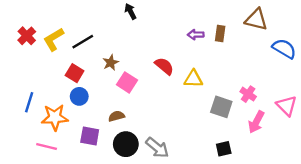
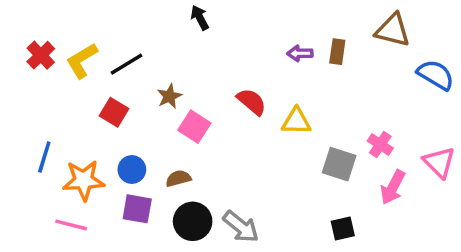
blue circle: (79, 96) -> (132, 170), moved

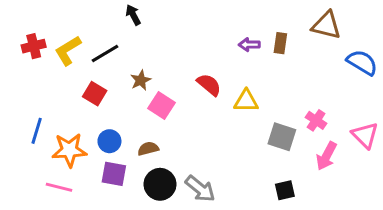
black arrow: (200, 18) -> (133, 15), moved
red cross: (41, 55) -> (34, 46), turned 30

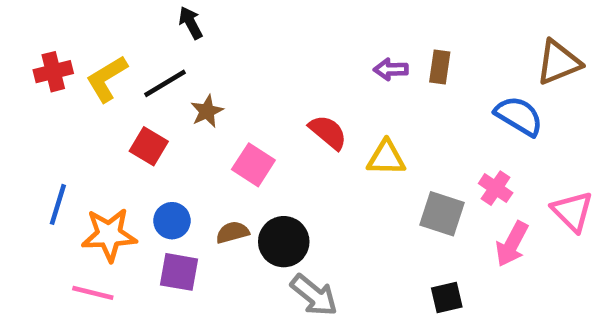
black arrow: (133, 15) -> (191, 23), moved
brown triangle: (326, 25) -> (558, 62), moved, turned -36
blue semicircle: (362, 62) -> (519, 116), moved
brown star: (141, 80) -> (207, 111), moved
black circle: (160, 184) -> (284, 242), moved

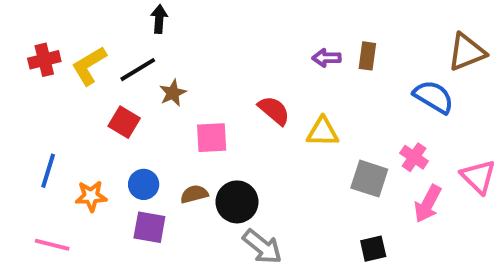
black arrow: (191, 23) -> (159, 19), turned 32
pink square: (253, 165) -> (212, 138), turned -36
orange star: (109, 235) -> (91, 196), size x0.7
pink line: (93, 293) -> (52, 245), moved

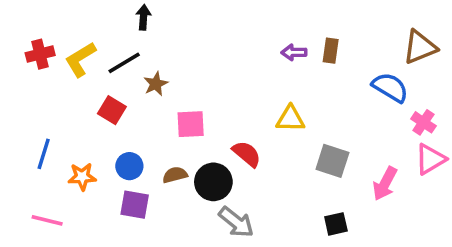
red semicircle: (274, 110) -> (247, 154), moved
pink cross: (414, 157) -> (423, 122), moved
pink triangle: (478, 177) -> (430, 159), turned 44

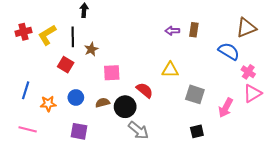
black line: (124, 63) -> (73, 37), turned -60
purple square: (135, 205) -> (79, 131), moved

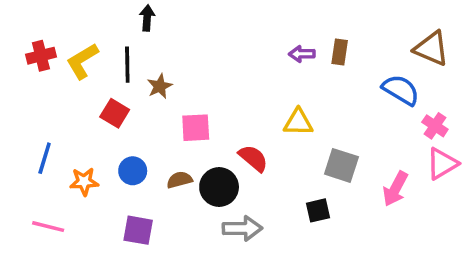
brown triangle: (246, 28) -> (431, 48), turned 45
gray arrow: (138, 130) -> (242, 228), turned -40
black square: (197, 131) -> (318, 210), moved

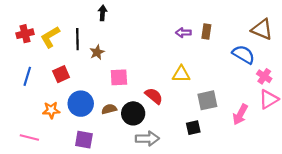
black arrow: (147, 18) -> (103, 13), moved
red square: (115, 113) -> (61, 74), moved, turned 35
blue line: (45, 158) -> (27, 76), moved
gray square: (341, 165) -> (207, 100), turned -30
blue circle: (133, 171) -> (81, 104), size x1.5

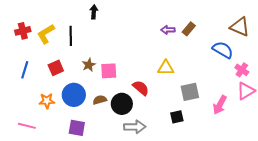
brown rectangle: (206, 32) -> (189, 29), turned 32
brown star: (97, 52) -> (89, 65), moved

